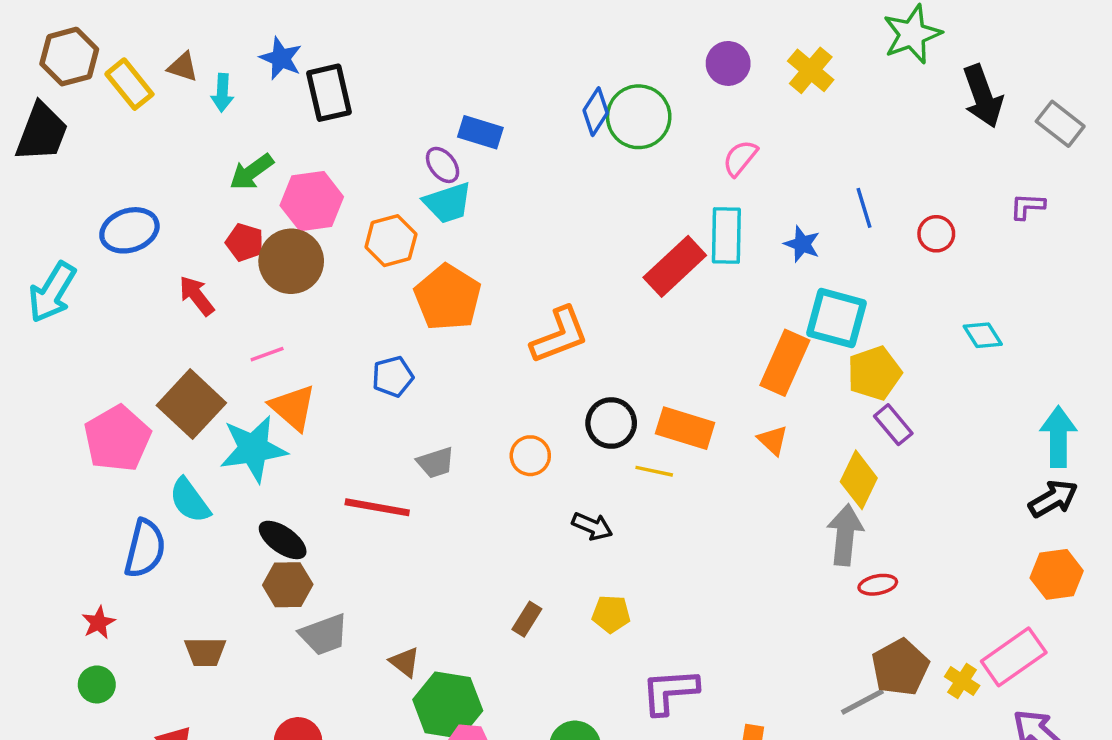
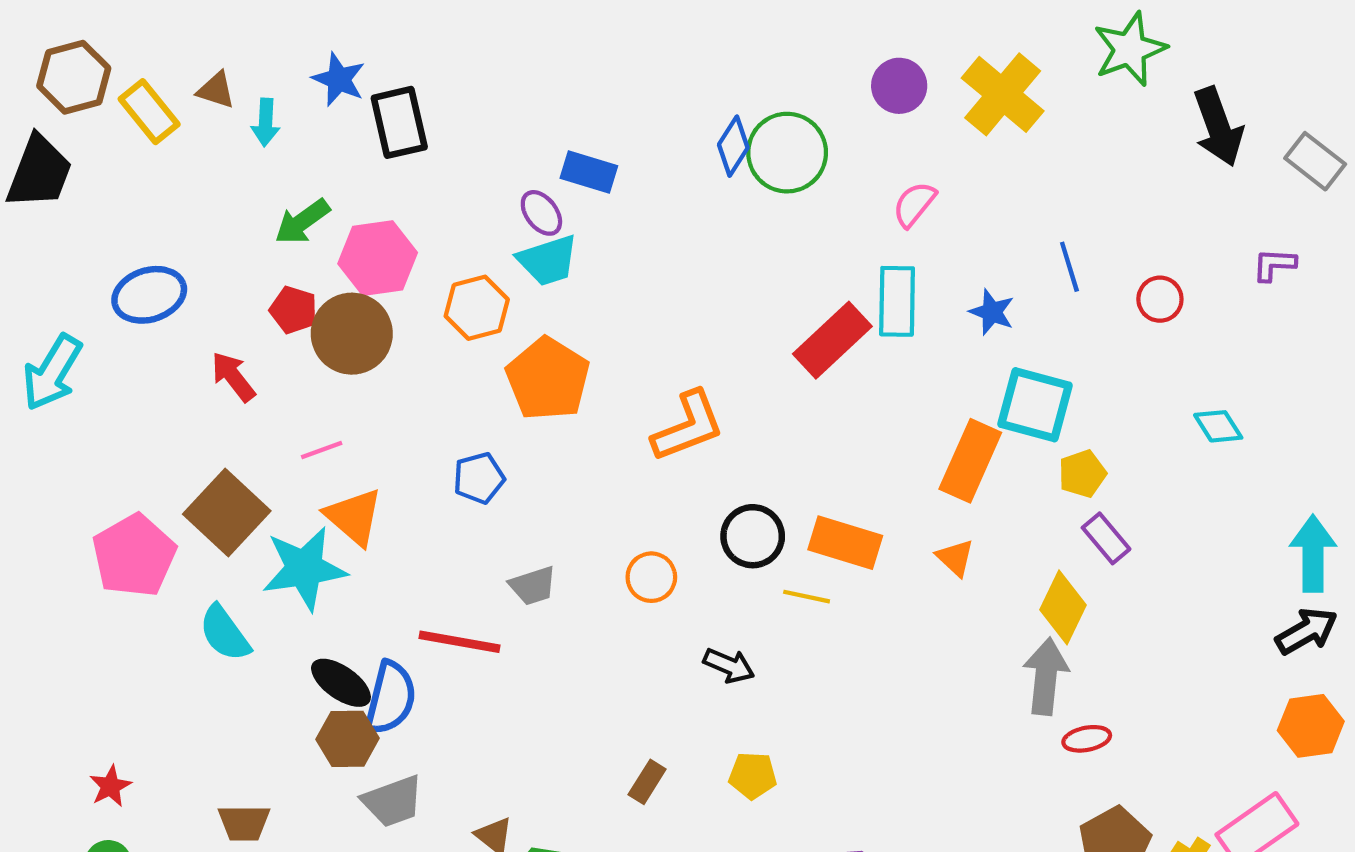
yellow cross: (811, 70) -> (1003, 94), size x1.4
yellow pentagon: (874, 373) -> (1082, 474), size x0.7
blue semicircle: (145, 549) -> (391, 698), moved

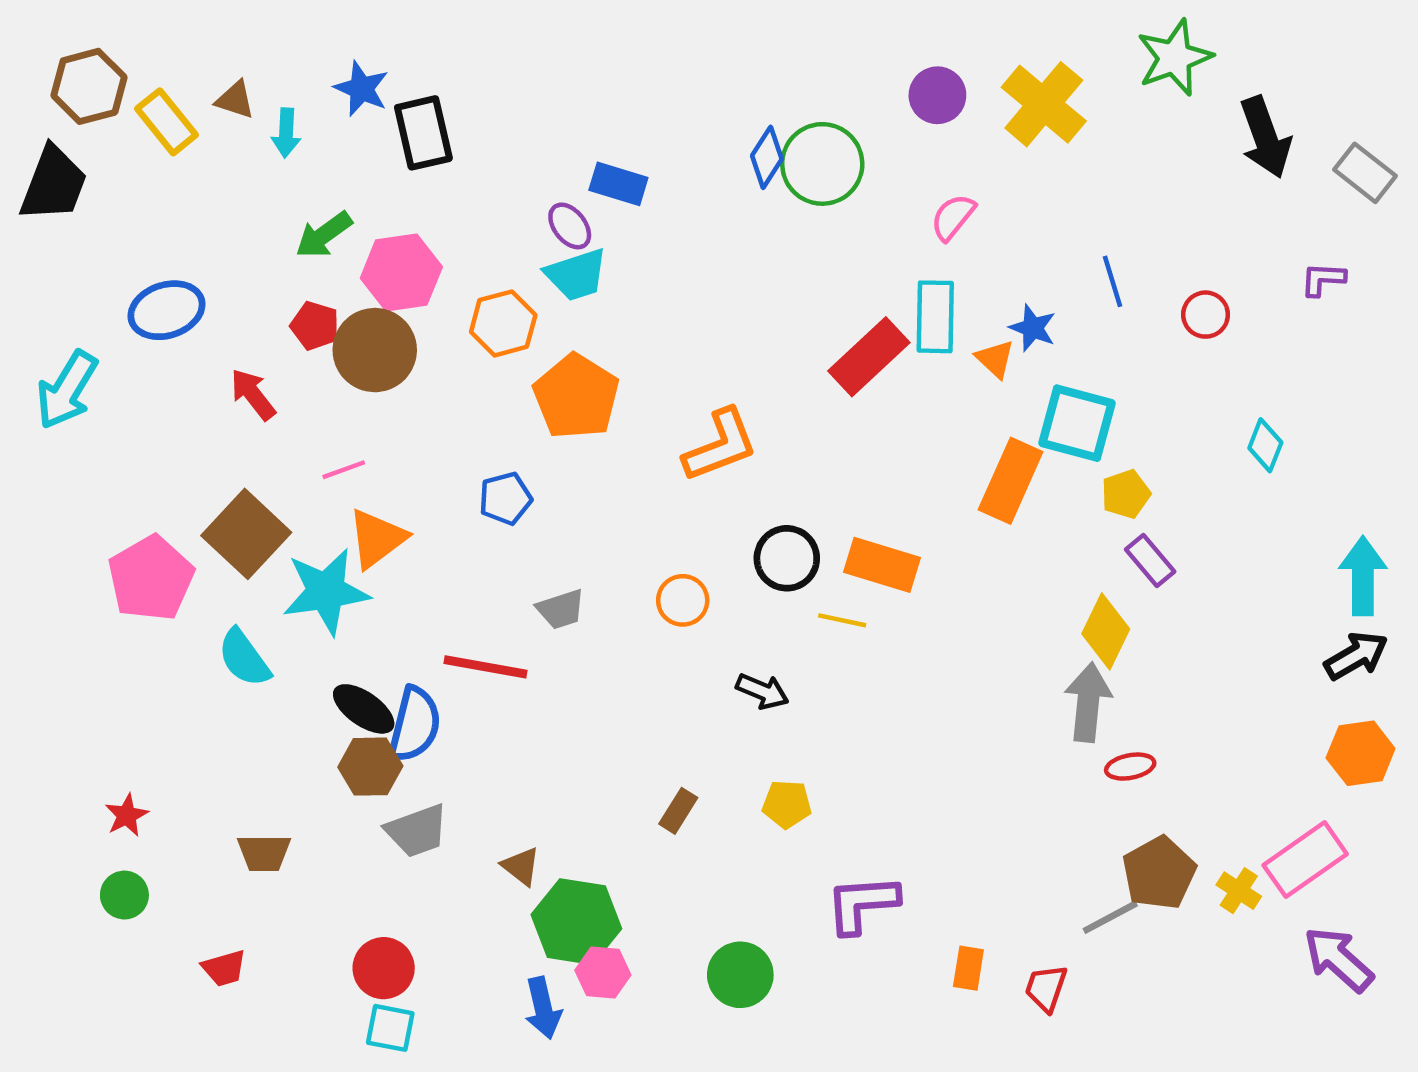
cyan diamond: (1218, 426) -> (1265, 445), turned 54
orange triangle: (354, 517) -> (377, 538), turned 42
orange triangle: (955, 558) -> (995, 359), moved

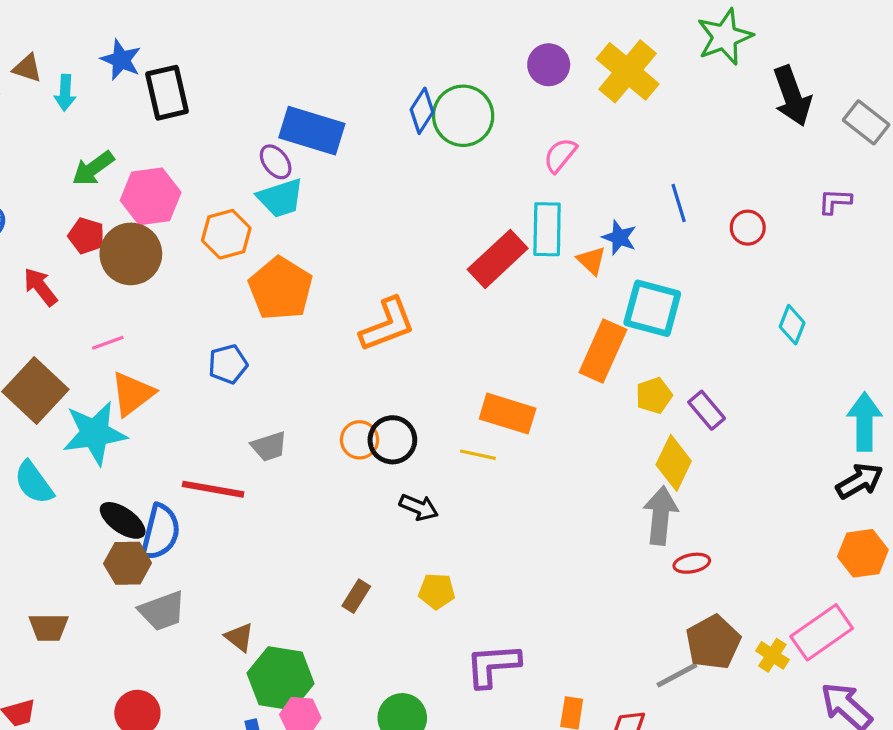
blue rectangle: (618, 184) -> (312, 131), size x1.5
yellow pentagon: (1126, 494) -> (654, 395), moved
black circle: (787, 558) -> (392, 440), moved

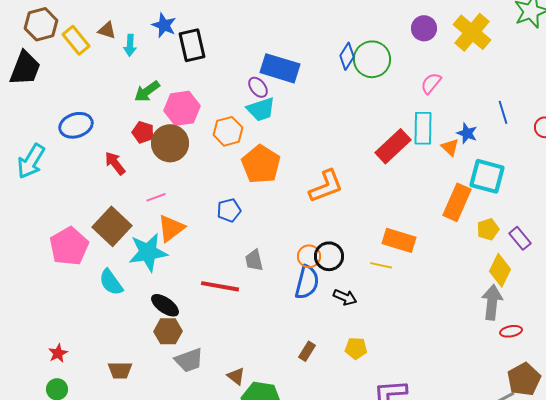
gray trapezoid: (269, 446) -> (254, 260), turned 95
blue semicircle: (160, 532) -> (307, 282), moved

